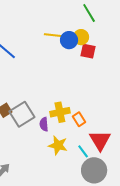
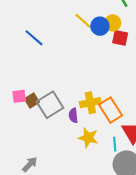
yellow line: (53, 35) -> (83, 21), turned 36
orange rectangle: (79, 119) -> (111, 110), size x1.6
cyan line: (83, 151) -> (115, 144), turned 32

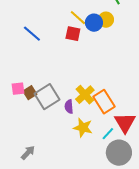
red square: (120, 38) -> (73, 34), moved
yellow cross: (90, 103) -> (85, 95), turned -30
cyan line: (115, 144) -> (108, 134), turned 48

